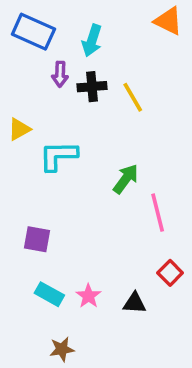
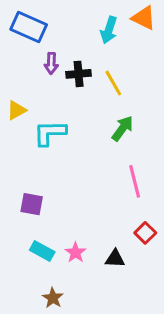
cyan arrow: (92, 41) -> (109, 30), moved
green arrow: (126, 179) -> (122, 128), moved
brown star: (62, 349) -> (53, 298), turned -30

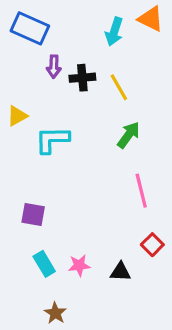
cyan rectangle: (42, 251) -> (44, 264), turned 30
pink star: (76, 253) -> (79, 265), turned 30

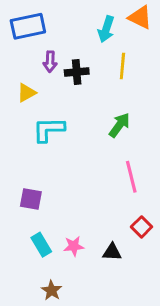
blue rectangle: (30, 28) -> (28, 26), turned -36
yellow line: (119, 87) -> (122, 66), moved, turned 35
yellow triangle: (17, 116) -> (26, 93), moved

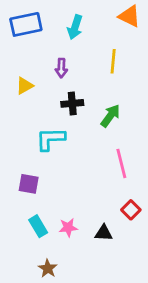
cyan arrow: (106, 29) -> (75, 27), moved
purple arrow: (50, 62) -> (61, 68), moved
black cross: (77, 72) -> (72, 103), moved
cyan L-shape: (49, 130) -> (50, 139), moved

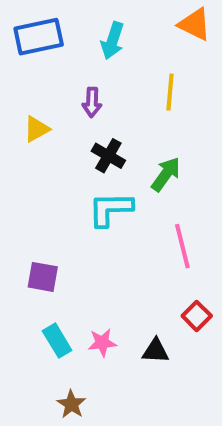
black cross: (72, 103) -> (108, 156), turned 35
cyan L-shape: (50, 139) -> (110, 209), moved

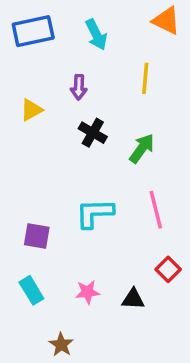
cyan arrow: (112, 41) -> (96, 35), turned -44
cyan L-shape: (110, 209) -> (95, 213), moved
cyan rectangle: (57, 341) -> (31, 290), moved

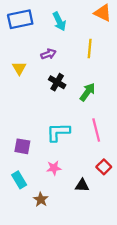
purple arrow: (79, 87) -> (48, 54), turned -112
yellow triangle: (31, 110) -> (19, 68), turned -32
pink star: (88, 292) -> (54, 168), moved
brown star: (61, 345) -> (41, 199), moved

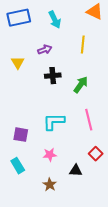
black cross: (57, 82) -> (53, 76), turned -35
brown star: (41, 199) -> (50, 185), moved

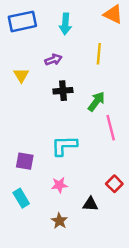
cyan arrow: (55, 20) -> (65, 24), turned 30
pink line: (89, 120) -> (111, 128), moved

